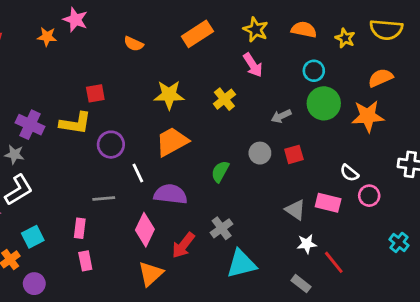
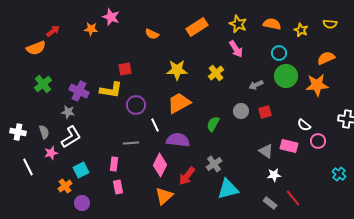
yellow semicircle: (386, 30) -> (330, 24), size x0.6
red line: (334, 262) -> (293, 198), moved

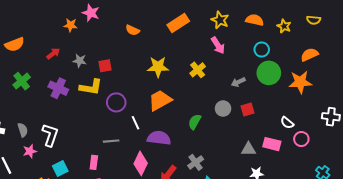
red arrow: (53, 31) -> (53, 54), moved
gray star: (68, 112) -> (80, 61), moved
white L-shape: (71, 137) -> (50, 135), turned -40
gray triangle: (266, 151) -> (248, 149), turned -35

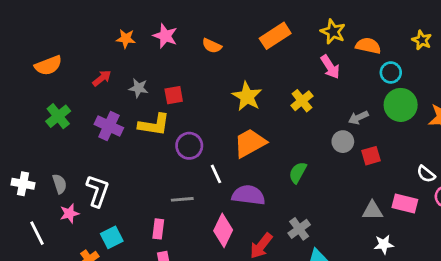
pink star: (91, 13) -> (165, 36), moved
orange semicircle: (255, 20) -> (368, 46), moved
yellow star: (158, 67) -> (247, 96), turned 30
gray circle: (223, 109) -> (343, 142), moved

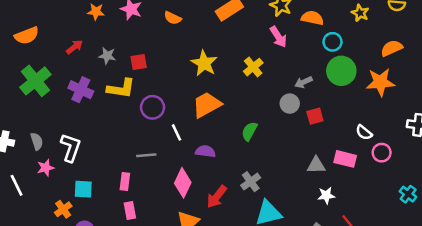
green cross: (58, 116) -> (35, 81), size x1.4
purple semicircle: (248, 195) -> (205, 151), size x0.7
cyan square: (112, 237) -> (83, 189), turned 30

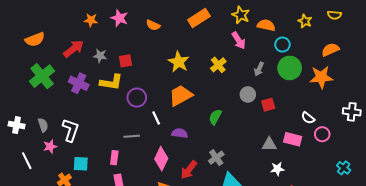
red arrow: (74, 47) -> (74, 49), size x1.5
gray arrow: (304, 82) -> (259, 69), moved, turned -40

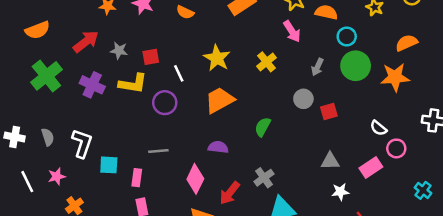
white line: (156, 118) -> (179, 73), moved
pink rectangle: (293, 139) -> (371, 168), moved, turned -48
pink star: (50, 146) -> (57, 176), moved
cyan square: (81, 164) -> (109, 165), moved

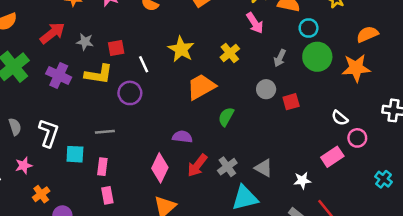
orange trapezoid: (219, 100) -> (201, 87), moved
gray line: (158, 151) -> (105, 132), moved
gray triangle: (330, 161) -> (264, 168), moved, turned 30
red arrow: (230, 193) -> (197, 165), moved

